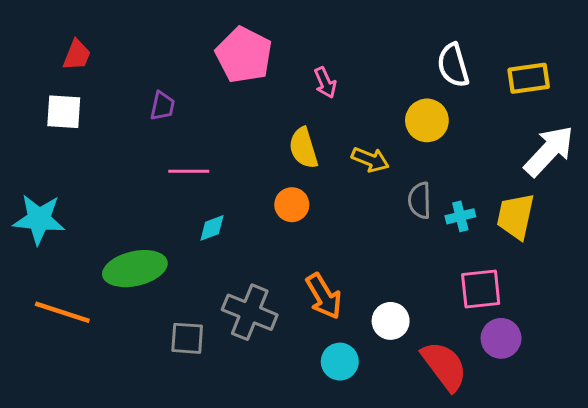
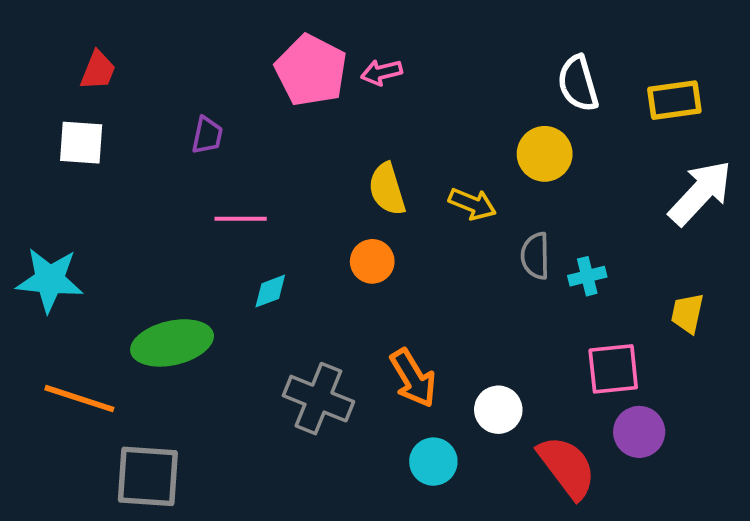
pink arrow: (325, 83) -> (381, 72), moved, turned 100
yellow trapezoid: (516, 216) -> (687, 313), moved, size x0.7
gray square: (187, 338) -> (148, 476), moved, size x1.5

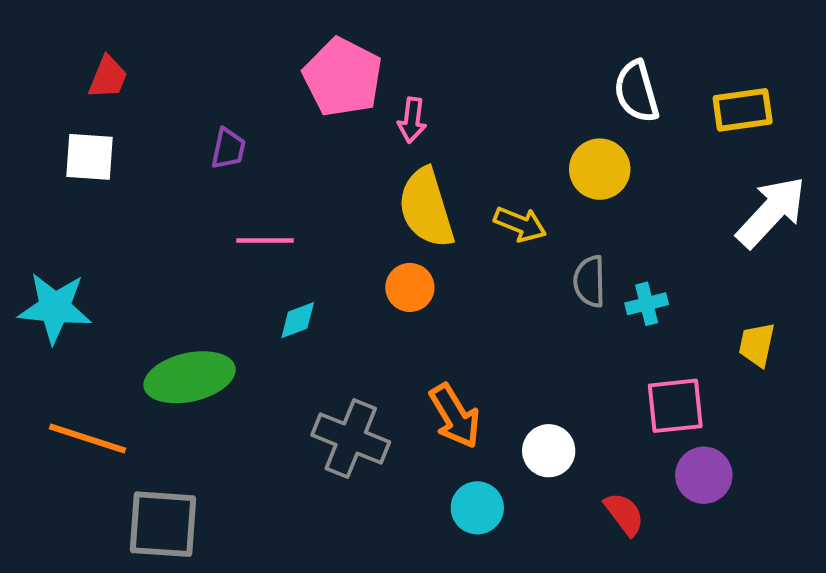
pink arrow: (381, 72) -> (412, 120), moved, turned -69
yellow semicircle: (387, 189) -> (426, 208), size x1.4
red semicircle: (567, 467) -> (624, 514), size x0.6

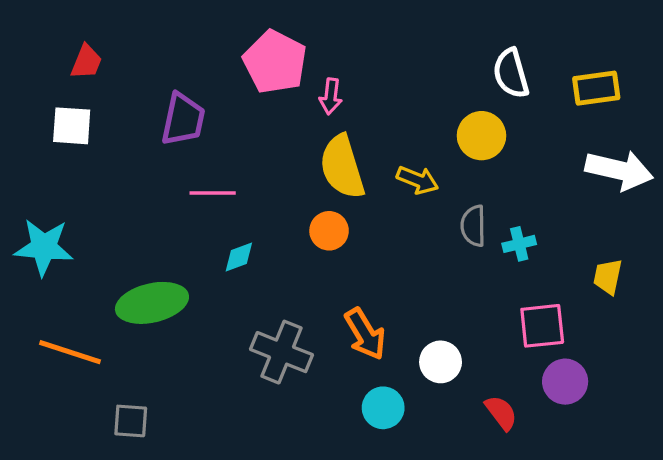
purple trapezoid: (228, 149) -> (183, 119), size x1.6
white arrow: (771, 212) -> (619, 170), turned 60
gray square: (163, 524) -> (131, 421), size x0.6

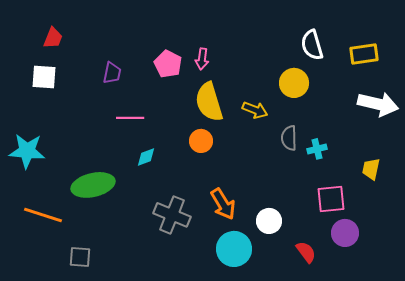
pink pentagon: (275, 62) -> (168, 64), moved, size x0.7
purple trapezoid: (183, 119) -> (112, 73), size x0.7
cyan circle: (383, 408) -> (234, 249), size x1.4

